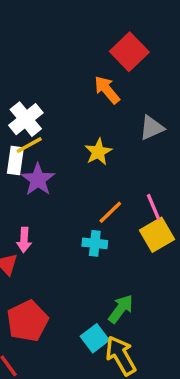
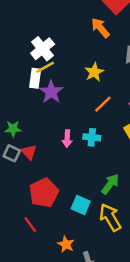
orange line: (110, 212) -> (103, 104), moved
pink arrow: (24, 240) -> (67, 139), moved
cyan square: (95, 338) -> (81, 205), moved, turned -30

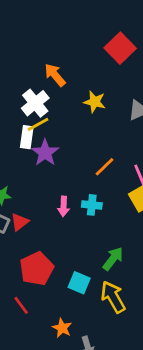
orange arrow: (100, 28) -> (55, 75), moved
yellow star: (94, 72) -> (95, 102), moved, turned -30
red triangle: (29, 152) -> (20, 222), turned 35

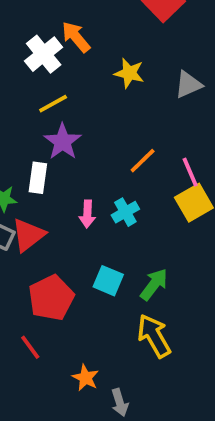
white cross: (35, 103) -> (44, 54), moved
white rectangle: (27, 137) -> (38, 178), moved
cyan cross: (92, 205) -> (125, 212), turned -36
red triangle: (20, 222) -> (28, 235), size x1.4
cyan square: (79, 283) -> (108, 281), moved

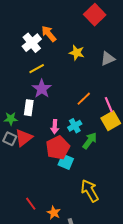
green arrow: (154, 284) -> (90, 141), moved
red pentagon: (51, 298) -> (58, 148), moved
red line: (30, 347) -> (31, 204), moved

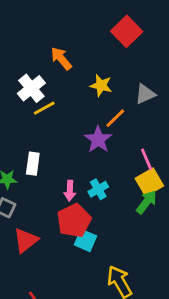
white cross: (32, 43) -> (31, 88), moved
purple star: (42, 89) -> (98, 139), moved
orange line: (84, 99) -> (115, 118), moved
red triangle: (24, 138) -> (26, 240), moved
green arrow: (90, 141) -> (147, 202), moved

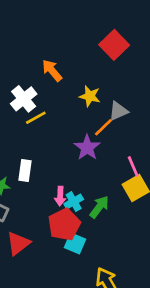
gray triangle: (145, 94) -> (118, 111), moved
cyan cross: (98, 189) -> (74, 202), moved
green arrow: (147, 202) -> (99, 207), moved

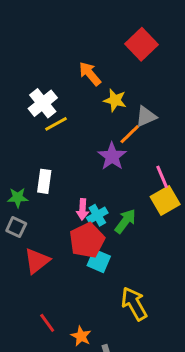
orange arrow: (52, 71) -> (90, 74), moved

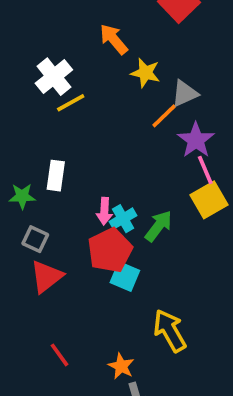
purple star: (112, 156) -> (196, 140), moved
gray square: (16, 227) -> (35, 239), moved
orange star: (81, 336) -> (121, 366), moved

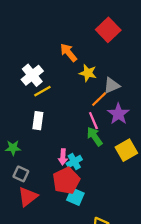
pink line: (205, 170) -> (93, 121), moved
white rectangle: (56, 176) -> (38, 121), moved
green arrow: (159, 226) -> (95, 136), moved, turned -72

